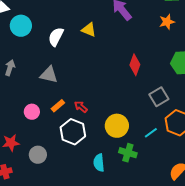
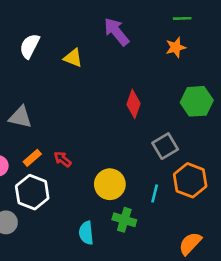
white semicircle: (56, 37) -> (30, 46), moved
white hexagon: (73, 132) -> (32, 192), moved
cyan line: (151, 133) -> (155, 193), turned -40

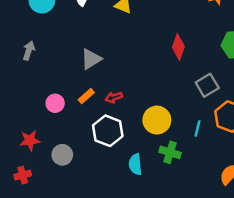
gray triangle: (20, 117) -> (91, 59), moved, turned -45
red arrow: (62, 159) -> (114, 97), turned -56
white hexagon: (32, 192) -> (108, 131), moved

